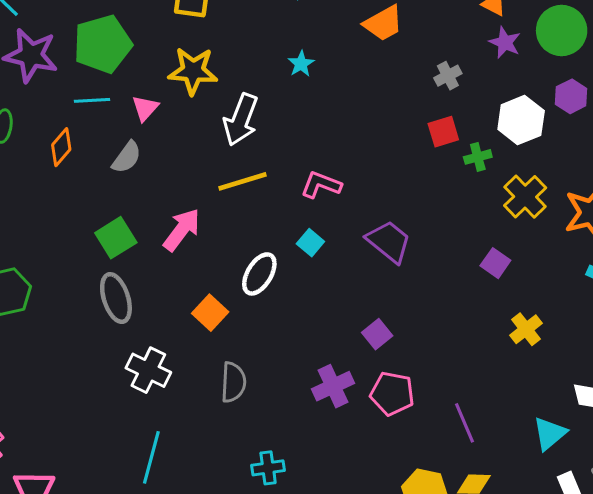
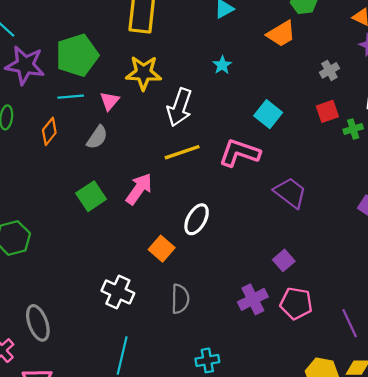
pink L-shape: (321, 185) -> (239, 153), size x1.4
cyan square: (310, 243) -> (268, 114), moved, size x1.4
gray ellipse: (116, 298) -> (38, 323), moved

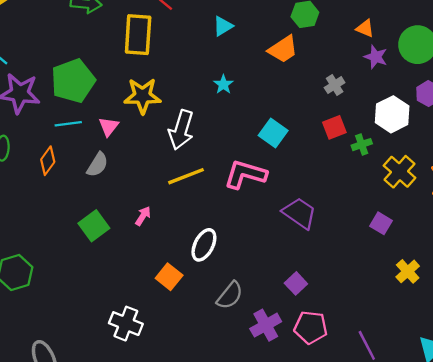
pink arrow: (139, 189) -> (143, 216), size x0.6
gray semicircle: (180, 299) -> (230, 295), moved, turned 40

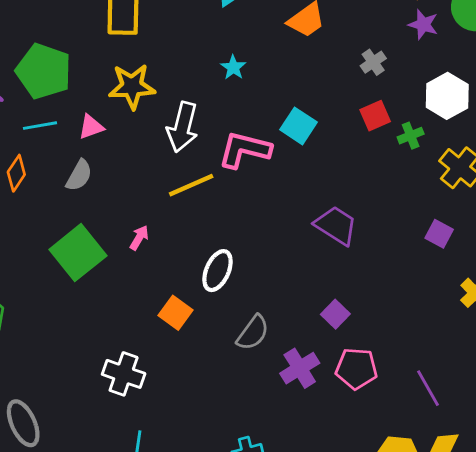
green pentagon: (73, 81) -> (44, 71), turned -30
pink triangle: (109, 127) -> (91, 127), turned 35
pink L-shape: (245, 174) -> (245, 150), moved
green square: (94, 226) -> (78, 253), size x1.4

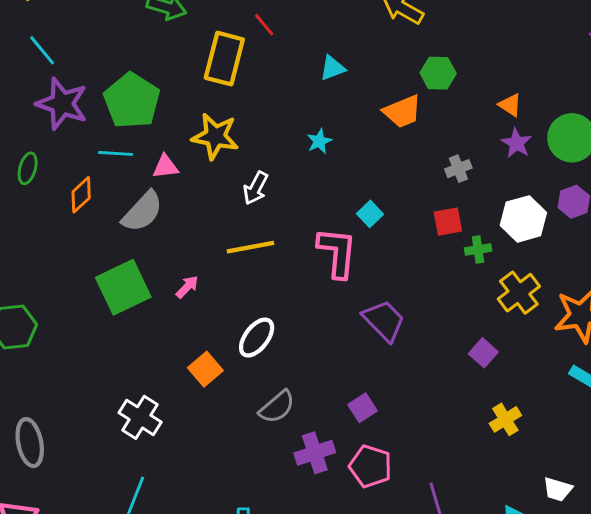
cyan square: (299, 126) -> (370, 214), size x0.7
white arrow: (183, 127) -> (256, 188), size x0.7
pink L-shape: (245, 150) -> (337, 253), moved, turned 68
gray semicircle: (79, 175) -> (142, 212), size x1.4

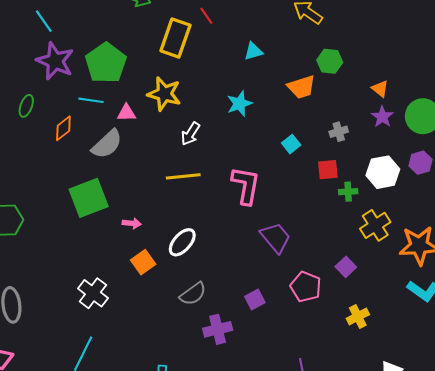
cyan star: (319, 141) -> (239, 104), size x1.4
cyan square: (370, 214) -> (291, 144), moved
pink arrow: (187, 287) -> (132, 223), moved, turned 48
pink pentagon: (371, 466) -> (306, 287), moved

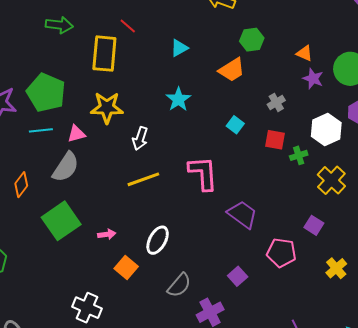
orange diamond: (63, 128) -> (21, 185), moved
red square: (328, 170) -> (275, 140), turned 30

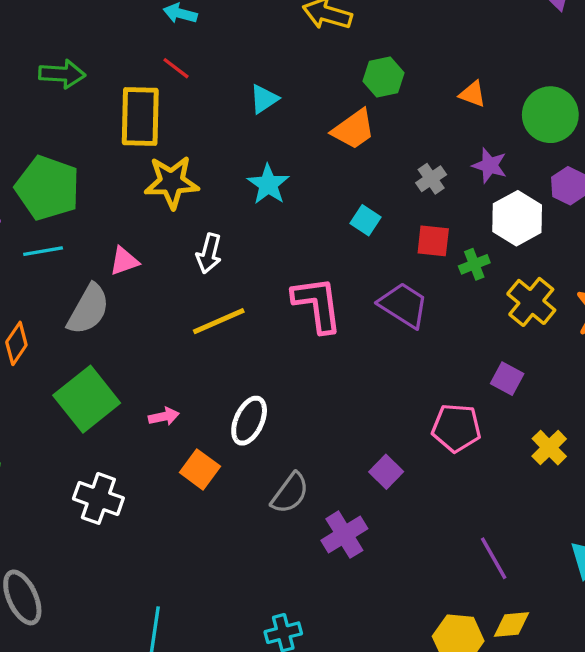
purple star: (313, 79) -> (490, 165), moved
yellow star: (107, 108) -> (172, 182), moved
pink triangle: (76, 134) -> (124, 261), moved
purple trapezoid: (242, 214) -> (403, 305), moved
white cross: (87, 308) -> (98, 498), moved

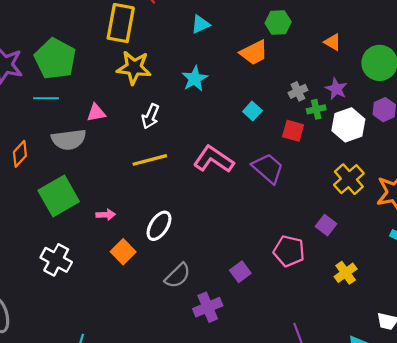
green cross: (474, 264) -> (316, 109), moved
pink L-shape: (317, 304) -> (214, 159), turned -57
gray semicircle: (88, 309) -> (69, 140), turned 44

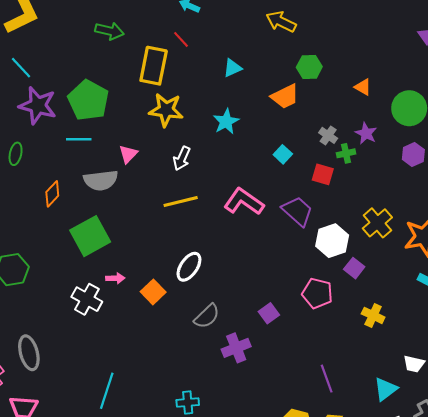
gray cross: (298, 91) -> (328, 135), turned -30
pink triangle: (96, 113) -> (128, 154), turned -36
white hexagon: (348, 125) -> (332, 241), moved
pink arrow: (106, 215) -> (115, 278), moved
yellow cross: (346, 273) -> (373, 315), turned -30

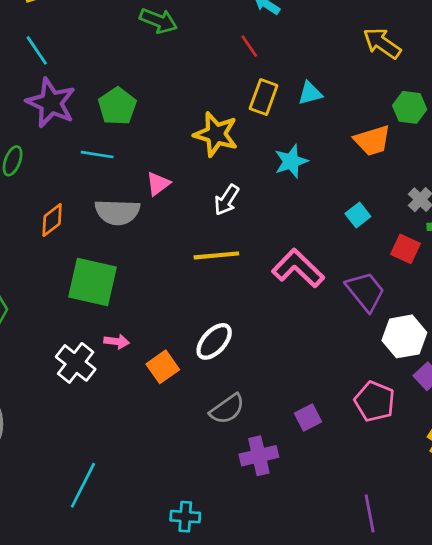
yellow rectangle: (154, 66) -> (264, 97), moved, size x0.7
green pentagon: (88, 100) -> (117, 106), size x0.7
green square: (90, 236) -> (92, 282), turned 33

